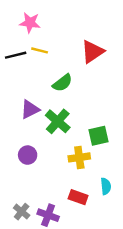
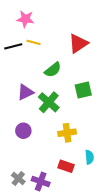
green square: (99, 136) -> (83, 90), moved

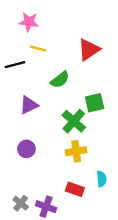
black line: (13, 46) -> (15, 65), moved
green cross: (49, 102) -> (74, 121), moved

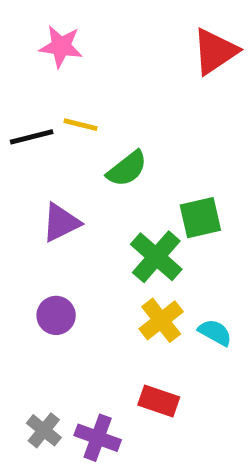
yellow line: (38, 48) -> (81, 125), moved
red triangle: (89, 50) -> (215, 51), moved
yellow cross: (76, 151) -> (161, 320), turned -30
cyan semicircle: (101, 179) -> (215, 333), moved, turned -56

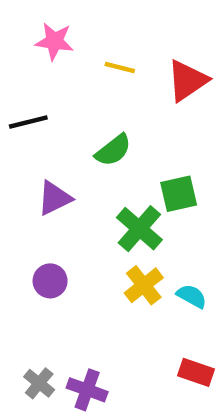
red triangle: (215, 51) -> (187, 81), moved
yellow line: (81, 125) -> (120, 67), moved
red rectangle: (159, 401) -> (196, 372), moved

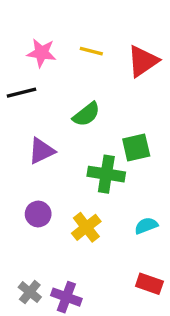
pink star: (54, 41) -> (41, 53), moved
green cross: (139, 229) -> (106, 174), turned -32
yellow cross: (144, 285) -> (86, 227), moved
cyan semicircle: (192, 296) -> (146, 226), turned -50

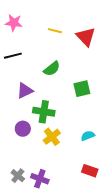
pink star: (41, 53) -> (14, 23), moved
red triangle: (143, 61) -> (86, 37), turned -40
green cross: (106, 174) -> (44, 112), moved

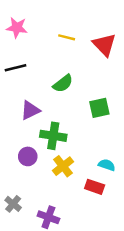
cyan semicircle: (88, 136) -> (107, 165), turned 40
red rectangle: (90, 171) -> (95, 187), moved
gray cross: (18, 176) -> (13, 204), moved

